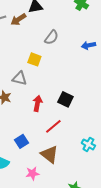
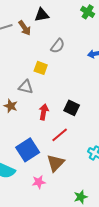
brown arrow: (18, 19) -> (25, 28), turned -91
blue square: (21, 141) -> (28, 150), size x1.6
brown triangle: (49, 154) -> (56, 163), turned 36

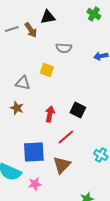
gray semicircle: (58, 46) -> (64, 48), turned 56
gray triangle: (26, 87) -> (23, 83), moved
blue square: (28, 150) -> (34, 152), turned 30
pink star: (39, 182) -> (35, 184), moved

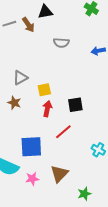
yellow square: (47, 70) -> (44, 90), moved, turned -32
gray triangle: (23, 83) -> (20, 78), turned -42
black square: (78, 110) -> (75, 105), turned -35
brown triangle: (62, 165) -> (59, 174), moved

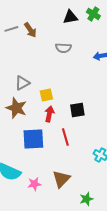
black triangle: (45, 12) -> (70, 17), moved
brown star: (14, 103) -> (16, 108), size x1.5
red line: (63, 132) -> (65, 137), turned -66
blue square: (31, 147) -> (33, 139), moved

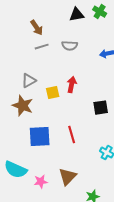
gray line: (11, 29) -> (42, 47), moved
black square: (77, 110) -> (101, 108), moved
red arrow: (49, 114) -> (72, 85), moved

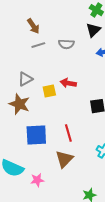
black triangle: (77, 15) -> (93, 30), moved, turned -35
red arrow: (72, 85) -> (68, 83), turned -91
brown triangle: (68, 177) -> (64, 159), moved

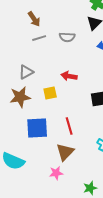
yellow square: (49, 91) -> (50, 93), moved
brown star: (19, 104) -> (20, 97), turned -30
pink star: (37, 180) -> (56, 173), moved

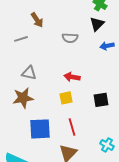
gray line: (39, 38) -> (21, 39), moved
gray triangle: (26, 72) -> (29, 73), turned 42
yellow square: (50, 93) -> (66, 98), moved

